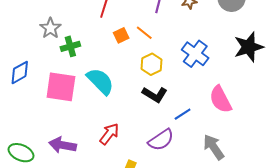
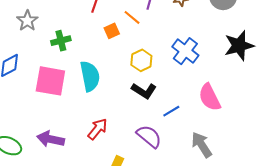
gray star: (50, 28) -> (27, 21), moved
orange line: (144, 33) -> (132, 17), moved
cyan semicircle: (100, 81) -> (90, 76), turned 32
purple semicircle: (161, 140) -> (149, 136), turned -108

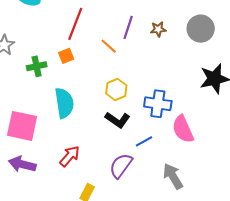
orange square: (112, 31) -> (66, 56), moved
blue cross: (185, 51) -> (158, 104), moved, turned -32
pink square: (50, 81) -> (22, 126), moved
purple semicircle: (149, 136) -> (121, 166), turned -96

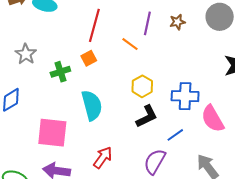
black L-shape: (118, 120) -> (147, 116), turned -55

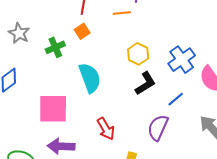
orange line: (130, 44) -> (122, 13), turned -36
blue cross: (185, 96) -> (182, 60), turned -32
red arrow: (103, 158) -> (106, 129), turned 120

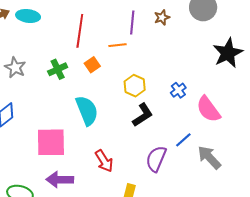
orange square: (82, 31) -> (92, 65), moved
green cross: (55, 47) -> (58, 69), moved
blue cross: (182, 60) -> (178, 90), size x0.6
blue line: (176, 99) -> (183, 140), moved

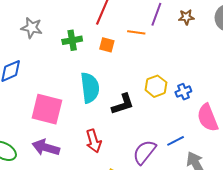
orange square: (92, 65) -> (107, 45), turned 35
gray star: (15, 68) -> (32, 28), turned -30
yellow hexagon: (135, 86) -> (156, 86), moved
black L-shape: (143, 115) -> (123, 104), moved

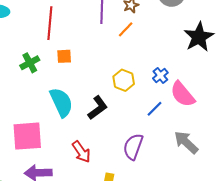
orange line: (136, 32) -> (126, 29), moved, turned -36
blue cross: (183, 92) -> (160, 75), moved
blue line: (176, 141) -> (155, 109), moved

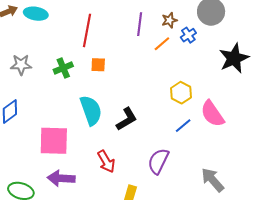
blue cross: (160, 75) -> (188, 35), moved
yellow hexagon: (124, 80) -> (181, 93), moved
gray arrow: (186, 142) -> (213, 180), moved

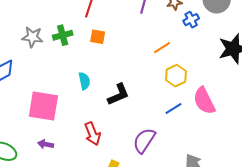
orange line: (162, 44) -> (162, 48), moved
gray star: (21, 65) -> (32, 37), moved
cyan semicircle: (91, 110) -> (84, 81), size x0.6
purple arrow: (61, 178) -> (46, 144), size x0.6

